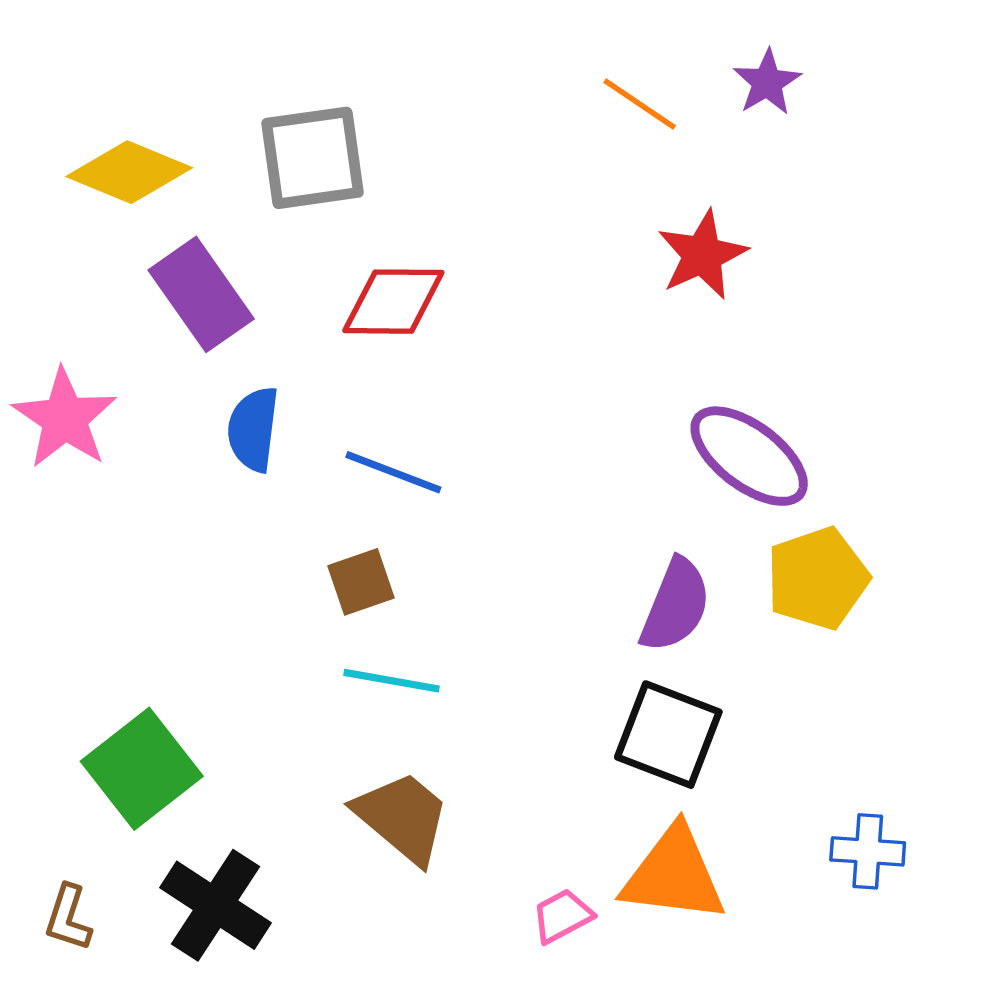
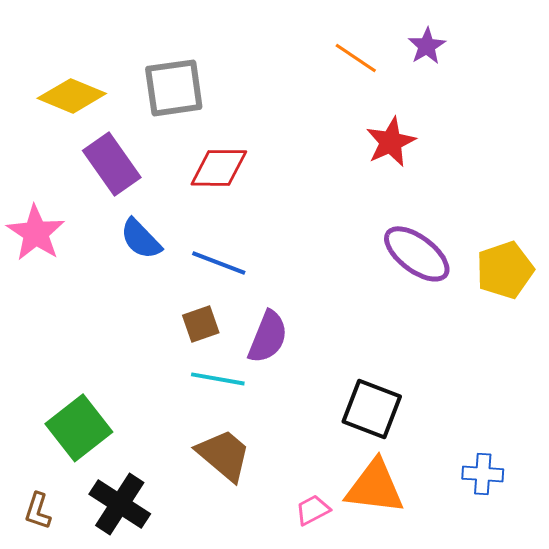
blue semicircle: (253, 429) -> (141, 239), turned -51
yellow pentagon: (817, 578) -> (505, 270), moved
purple semicircle: (675, 605) -> (268, 337), moved

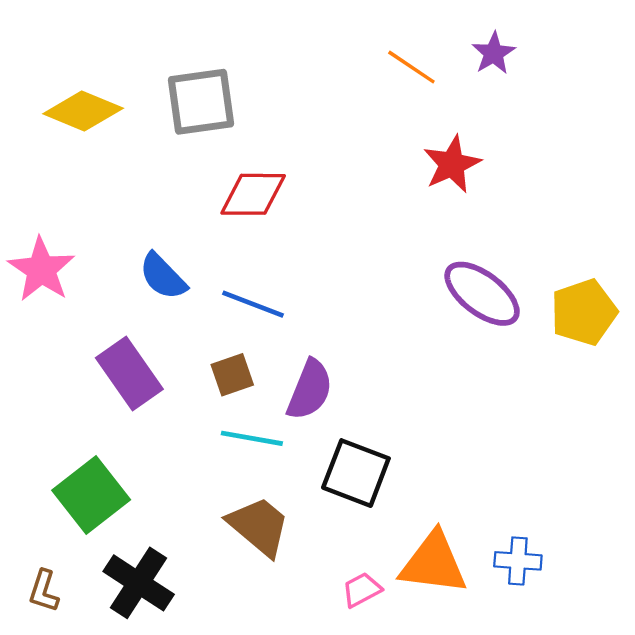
purple rectangle: (112, 164) -> (129, 374), moved
black square: (372, 409) -> (356, 473), moved
blue cross: (483, 474) -> (518, 561), moved

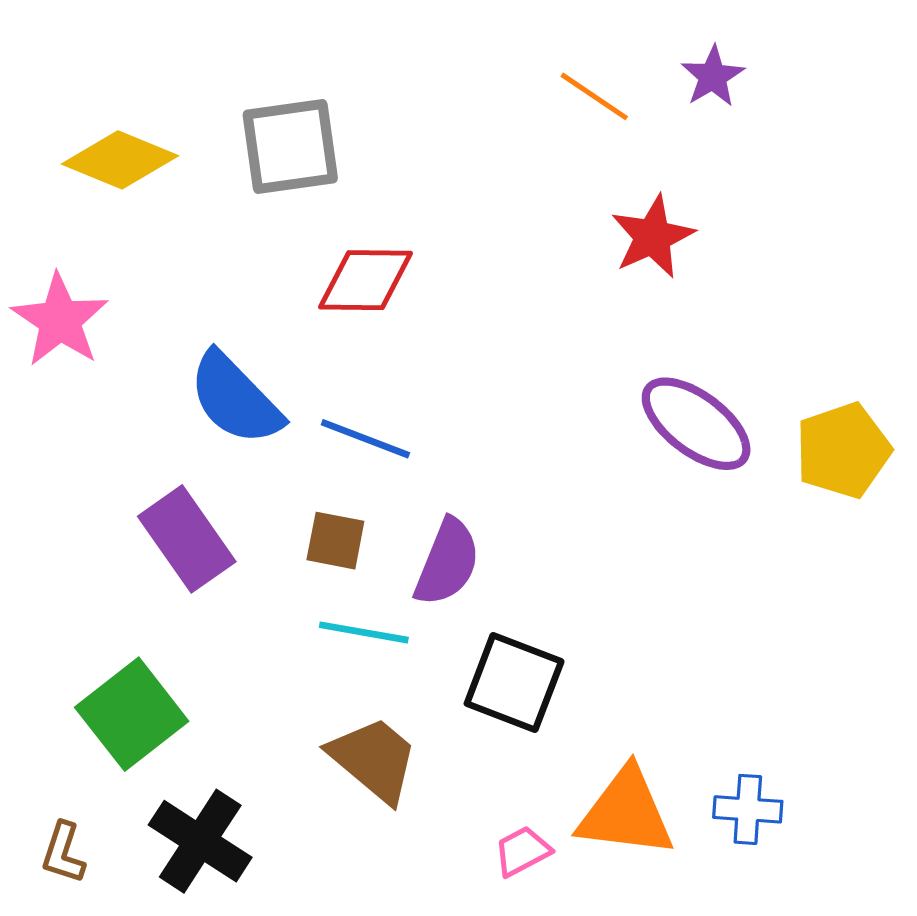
pink star: (41, 269) -> (60, 320), moved
blue semicircle: (163, 276) -> (235, 399), size x1.4
brown square: (232, 375) -> (335, 541), turned 30

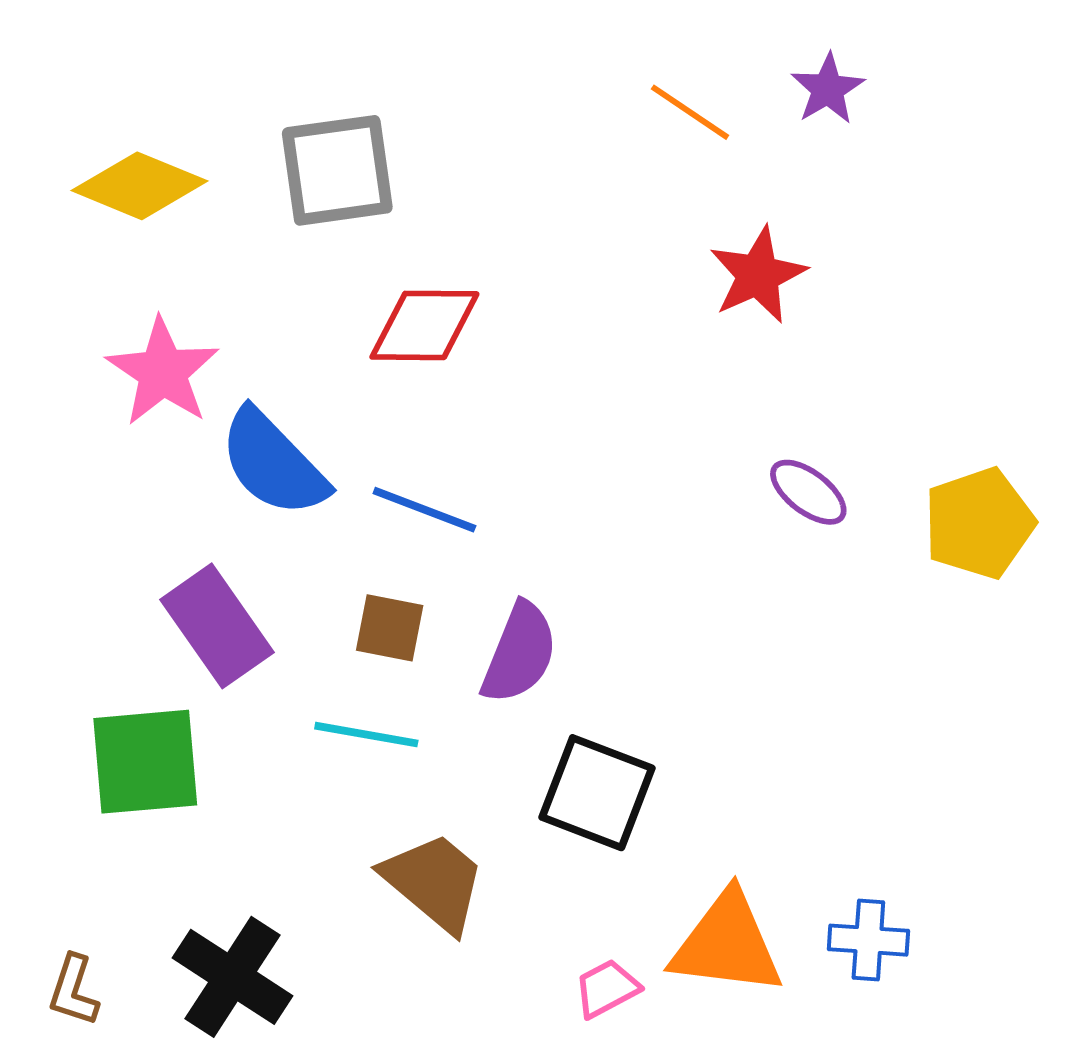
pink star: (60, 320) -> (163, 372), moved
purple ellipse: (696, 424) -> (808, 492), size x0.6
cyan line: (364, 632) -> (366, 735), moved
green square: (132, 714) -> (145, 762), moved, turned 33

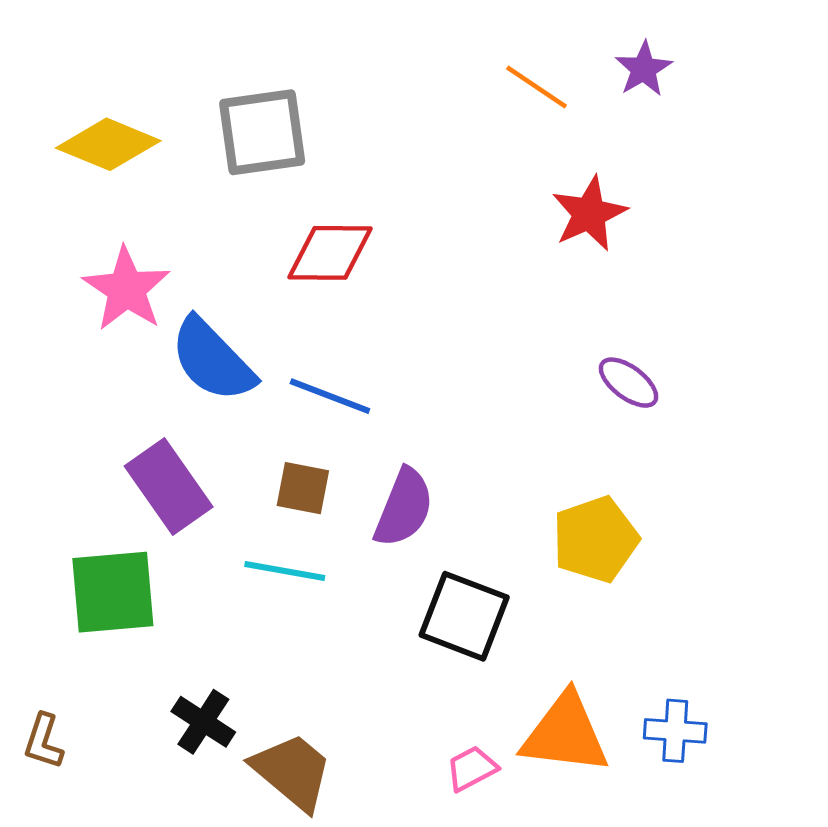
yellow pentagon: (979, 523) -> (595, 539), moved
brown trapezoid: (434, 882) -> (292, 772), moved
black cross: (233, 977) -> (203, 722), moved, size x0.7
brown L-shape: (74, 990) -> (44, 741), moved

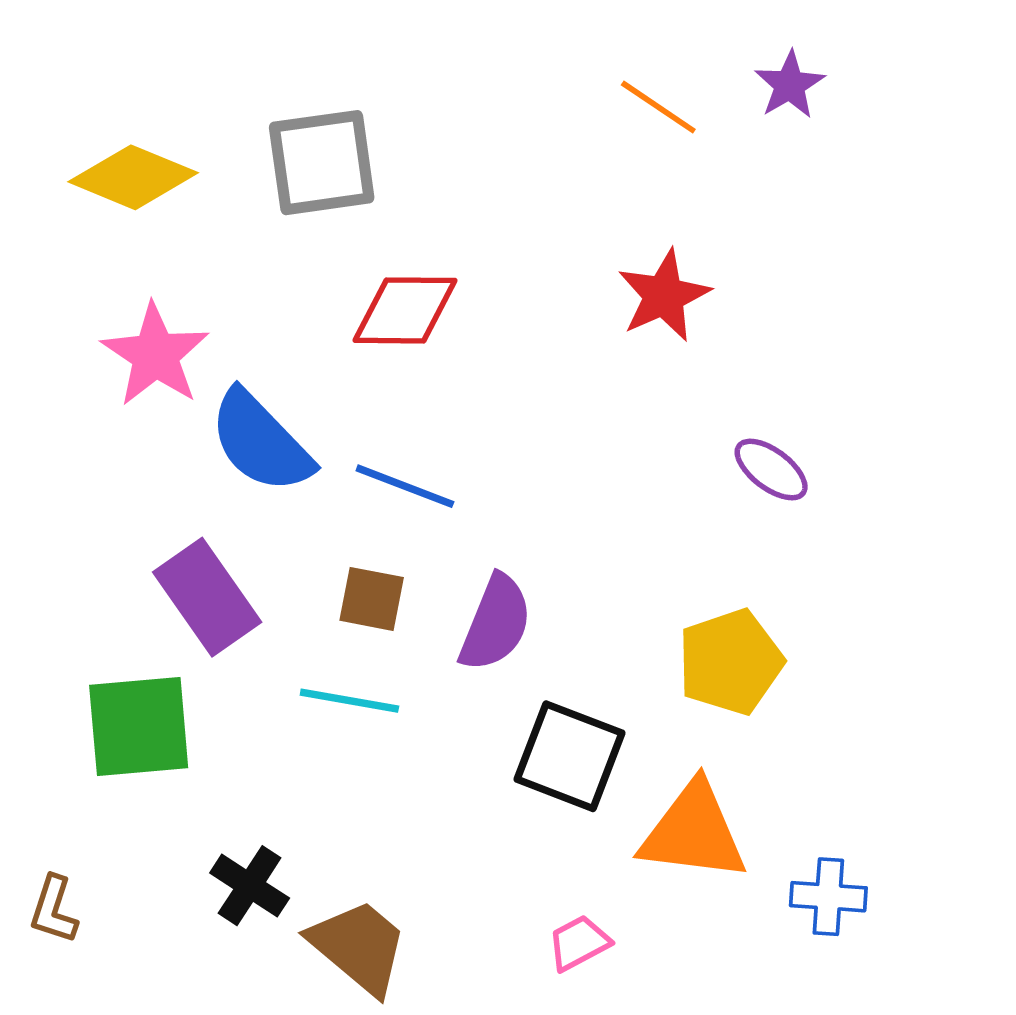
red star: (589, 214) -> (664, 296), moved
orange triangle: (565, 734) -> (693, 832), moved

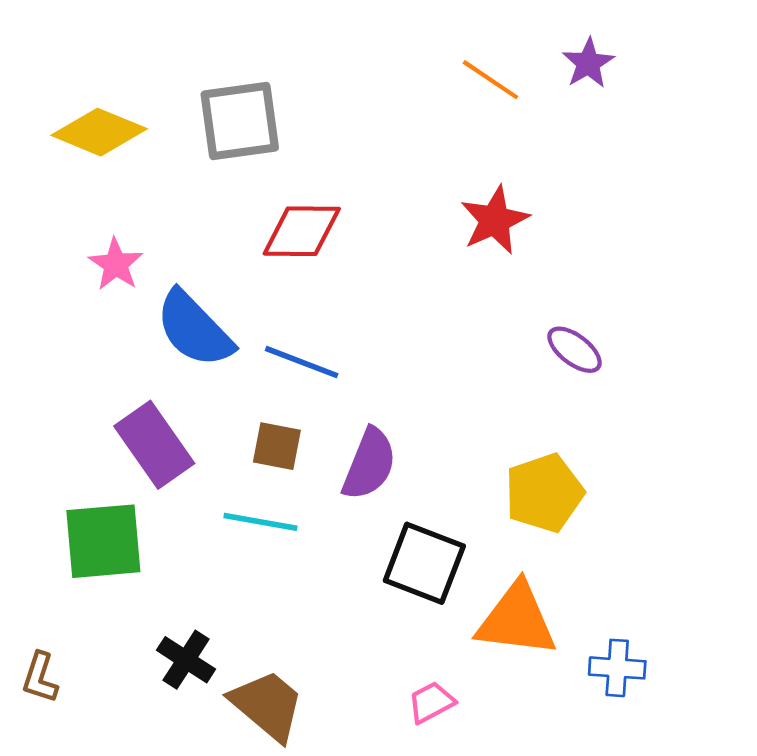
pink star: (155, 355) -> (116, 264), size x0.7

